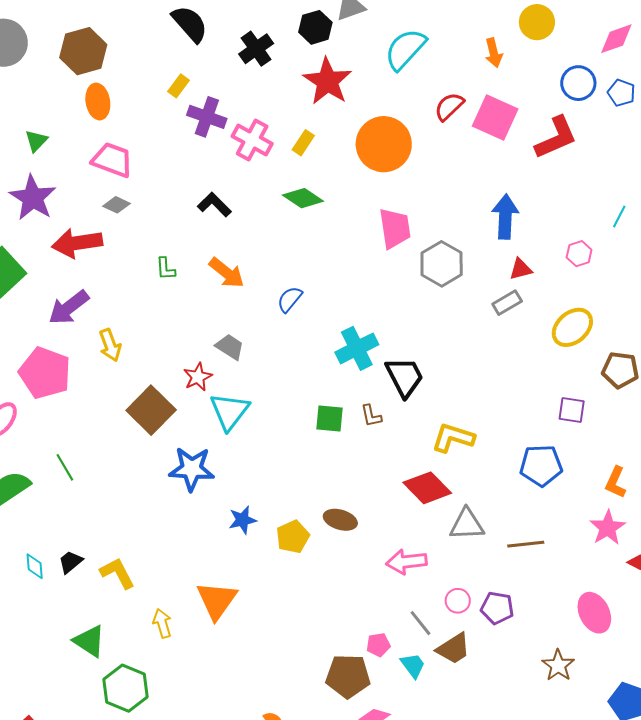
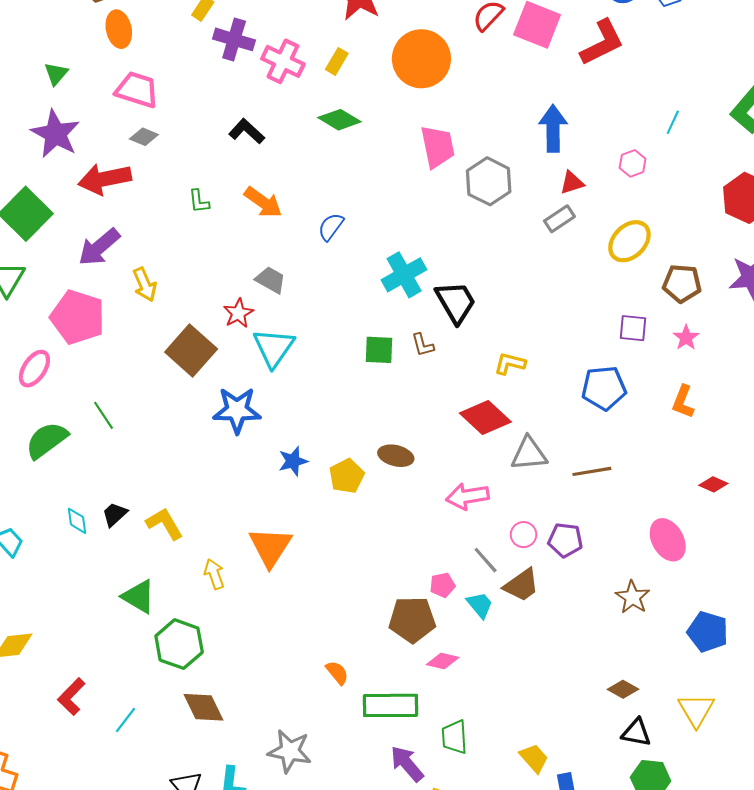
yellow L-shape: (453, 438) -> (510, 364), size x0.7
pink star: (608, 528) -> (686, 338), moved, size x0.7

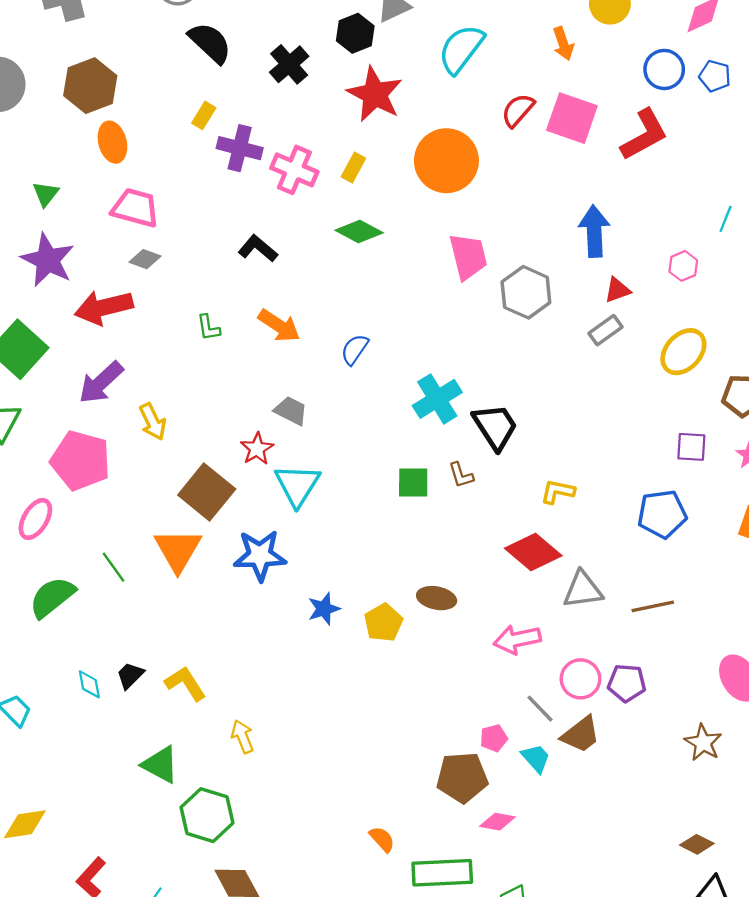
pink circle: (524, 535) -> (581, 679), size x1.4
orange triangle: (270, 547) -> (178, 550), moved

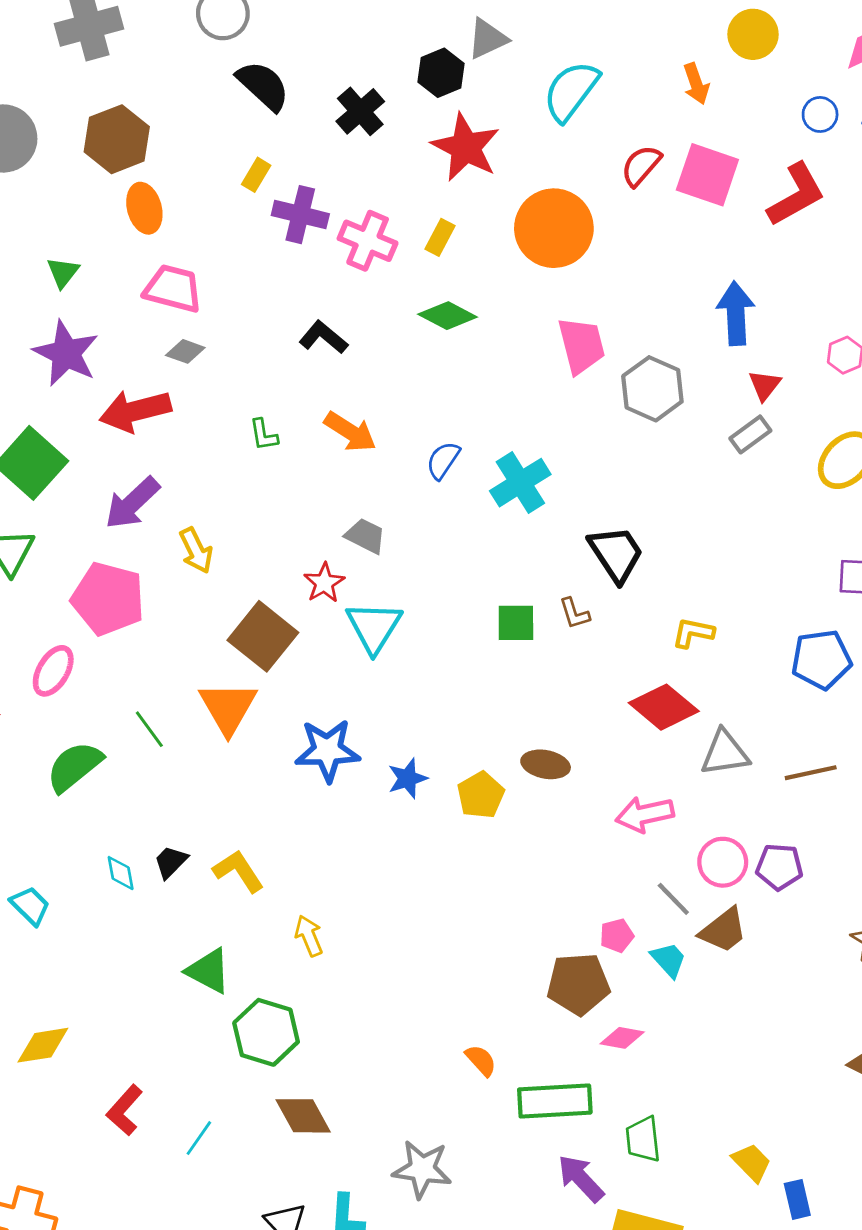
blue circle: (664, 69) -> (820, 114), size x0.7
red triangle: (617, 290) -> (765, 385), turned -32
cyan cross: (437, 399) -> (520, 483), moved
blue star: (260, 555) -> (327, 750), moved

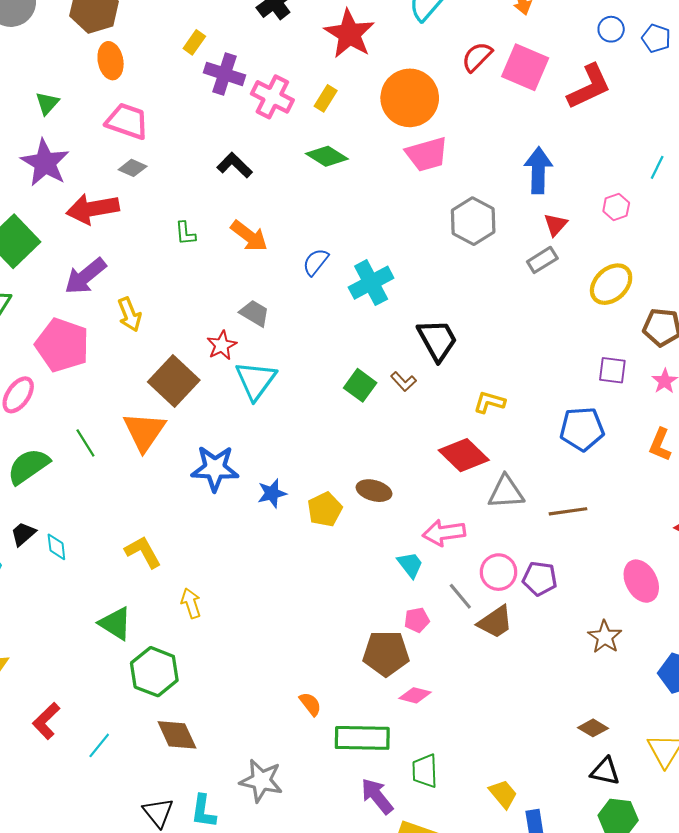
pink trapezoid: (581, 345) -> (427, 154), moved, turned 84
brown L-shape: (574, 613) -> (403, 382), turned -30
green square: (516, 623) -> (360, 385), turned 32
black trapezoid: (171, 862) -> (23, 534), moved
cyan trapezoid: (669, 960) -> (410, 565), moved

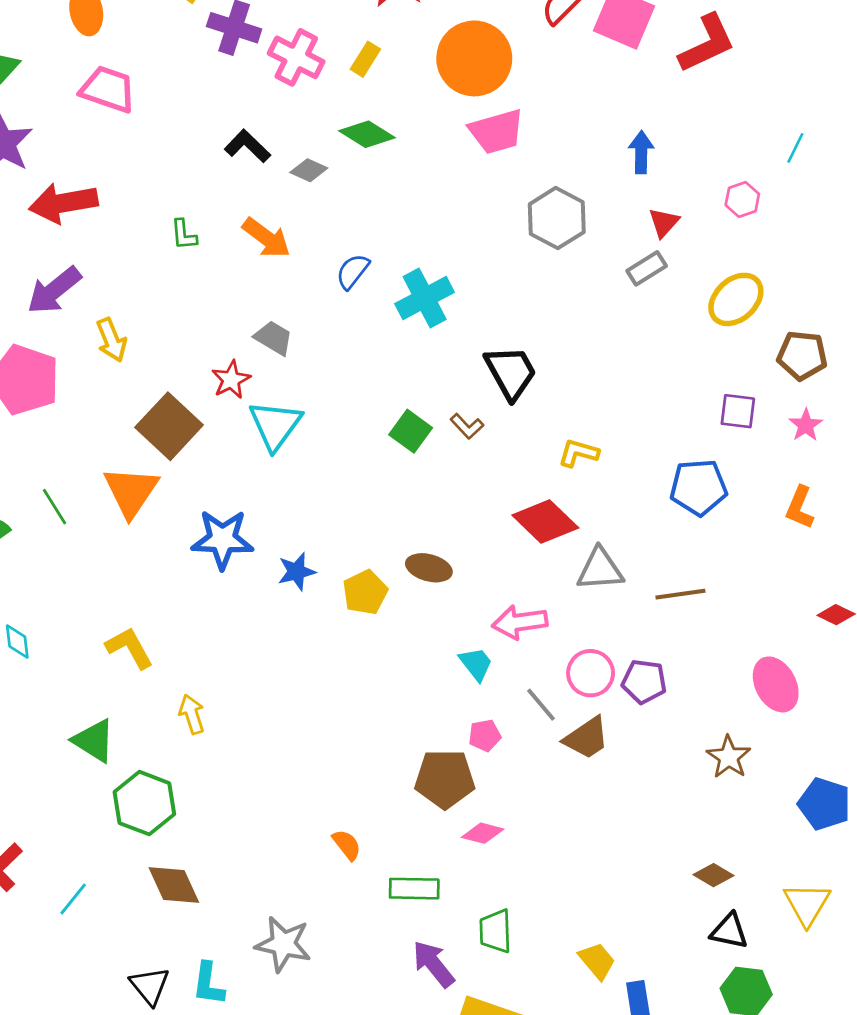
gray diamond: (133, 168) -> (309, 170), moved
blue arrow: (538, 170) -> (641, 152), size x0.7
green rectangle: (362, 738) -> (414, 889), size x0.7

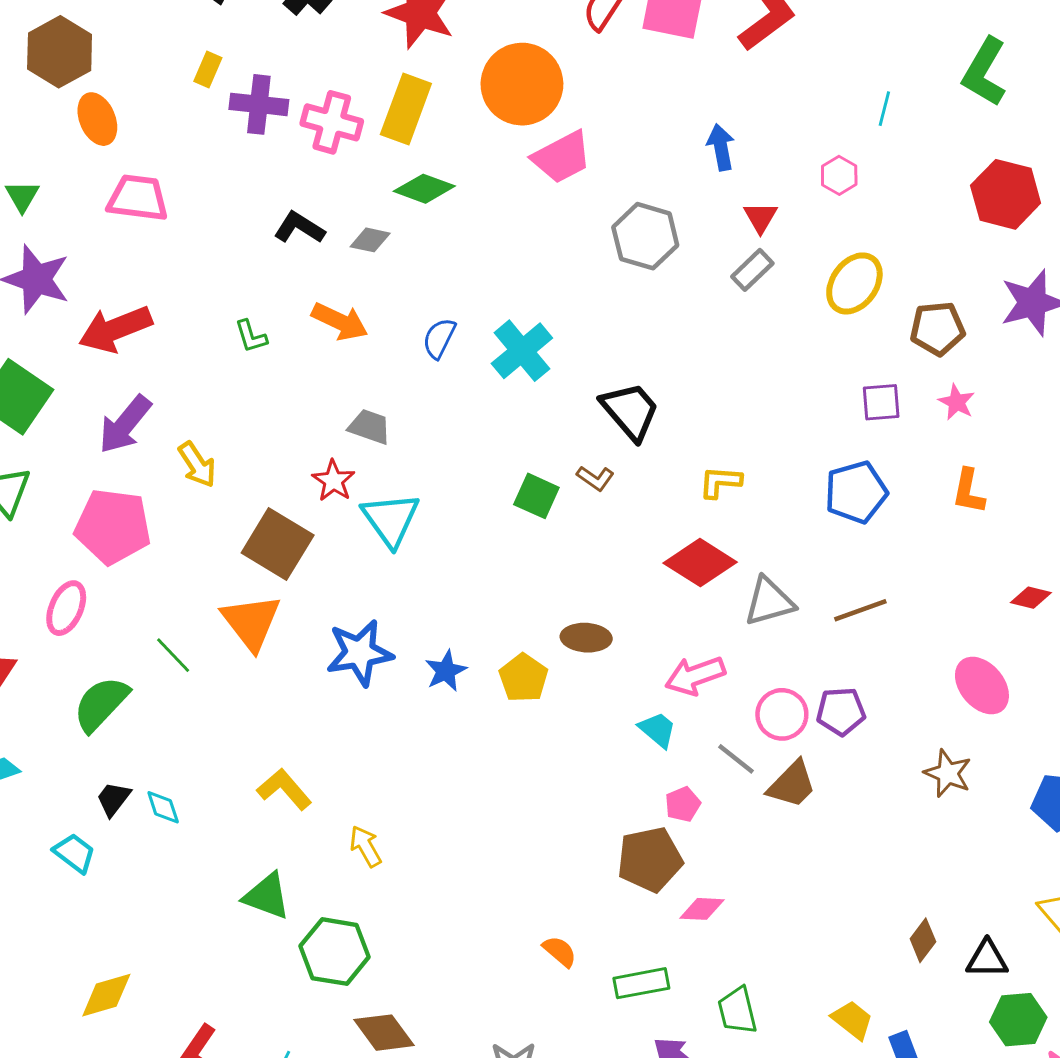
yellow rectangle: (365, 59) -> (406, 109), size x1.8
brown diamond: (713, 875) -> (923, 940), moved, turned -72

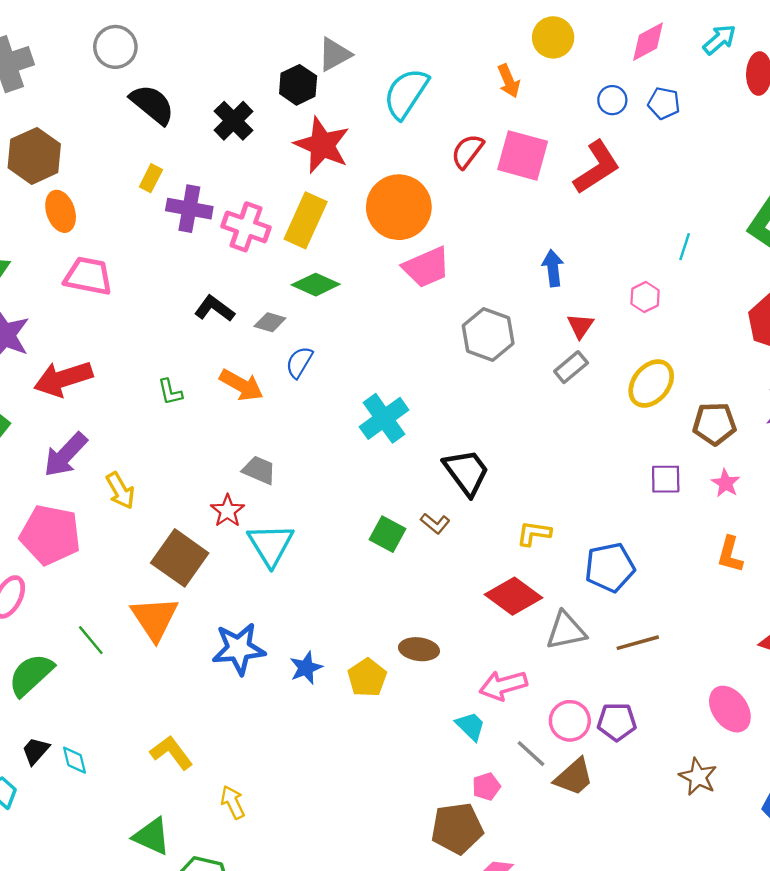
blue semicircle: (439, 338) -> (299, 362), moved
blue pentagon: (856, 492) -> (610, 567), moved

